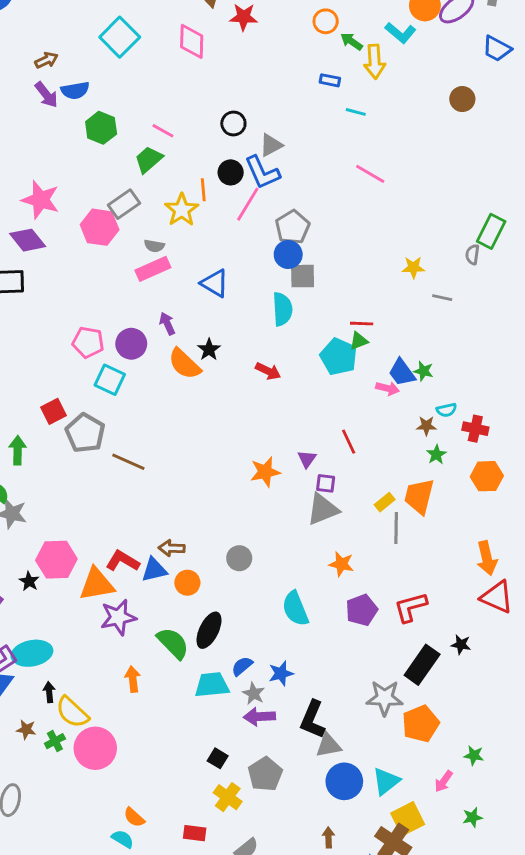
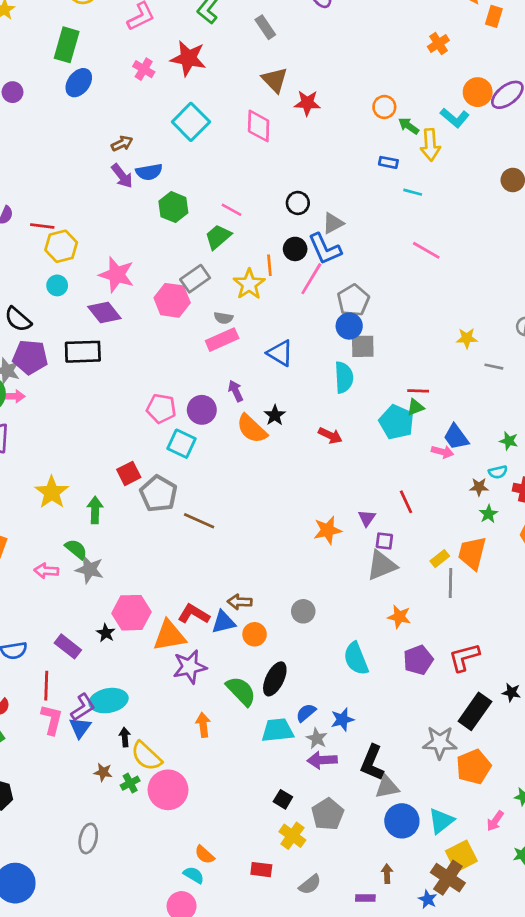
green star: (423, 371) -> (509, 441), moved

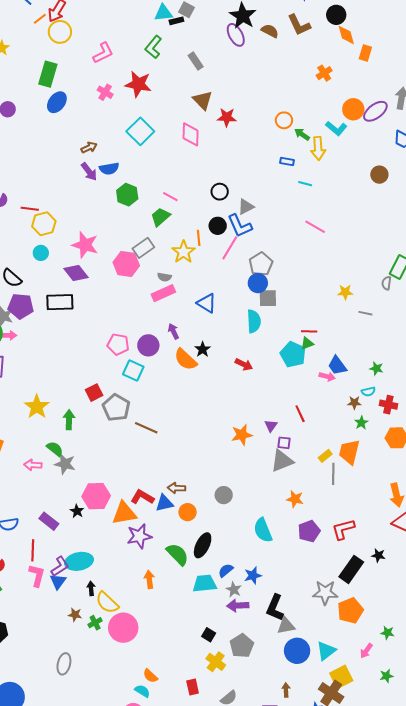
red rectangle: (261, 870) -> (193, 687), turned 70

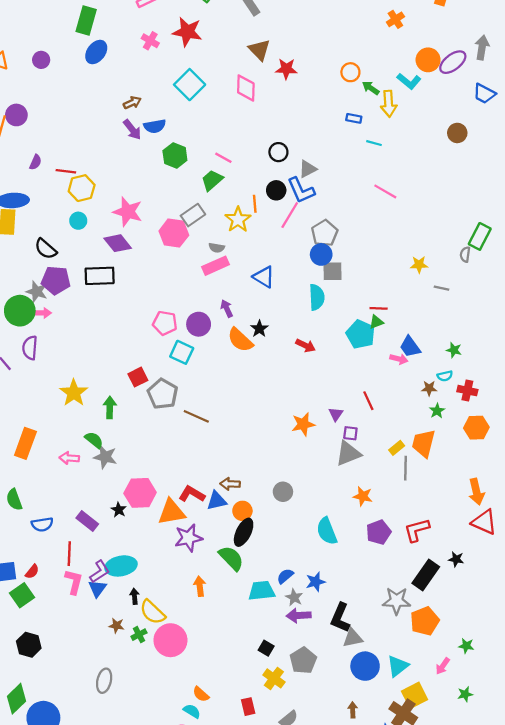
black ellipse: (203, 545) -> (244, 532), moved

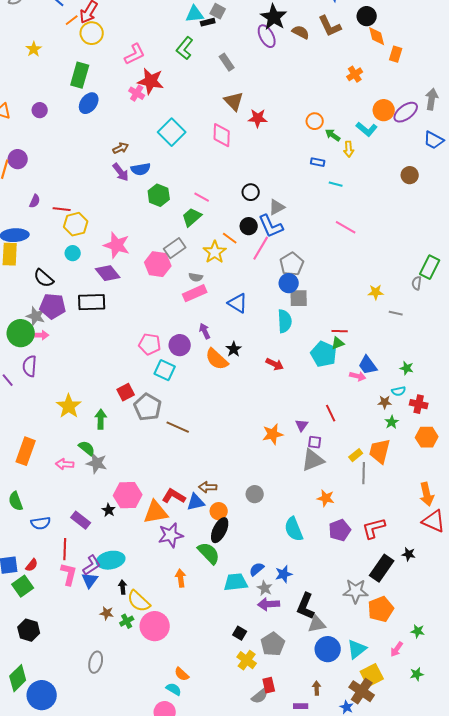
red star: (187, 32) -> (151, 81), moved
yellow arrow: (389, 104) -> (349, 149), size x0.7
orange line: (255, 204) -> (230, 238), turned -49
red rectangle: (248, 707) -> (269, 685), moved

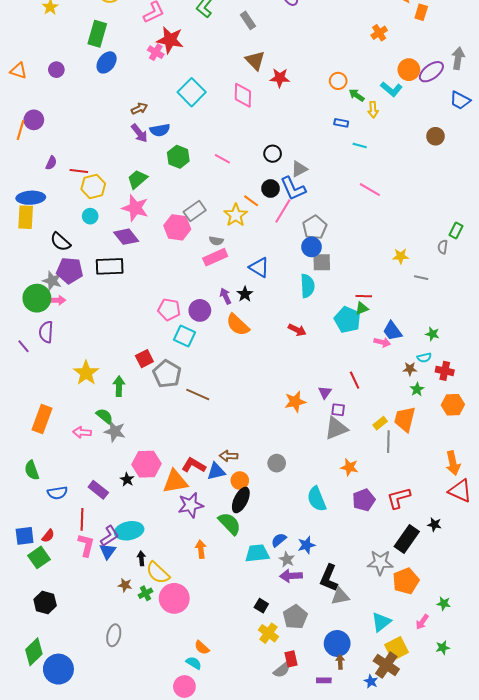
green trapezoid: (192, 217) -> (137, 179), moved
green rectangle: (430, 267) -> (456, 231), size x0.7
black star: (234, 349) -> (245, 294), moved
blue circle: (328, 649) -> (337, 643), moved

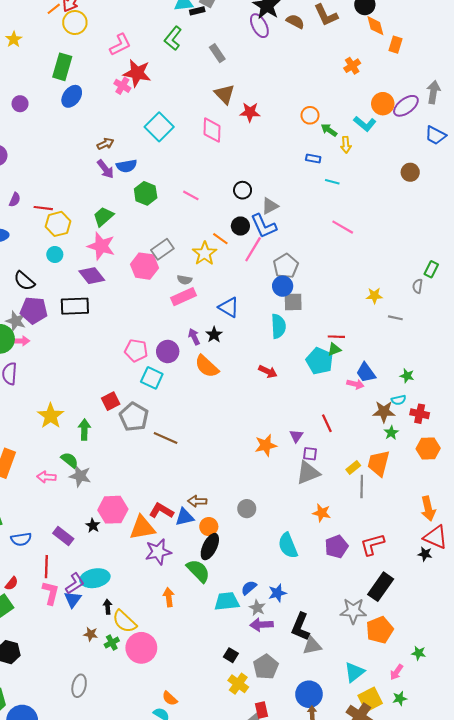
brown star: (410, 369) -> (384, 412), size x1.5
black star: (434, 525) -> (425, 554), moved
green star: (443, 648) -> (400, 698), moved

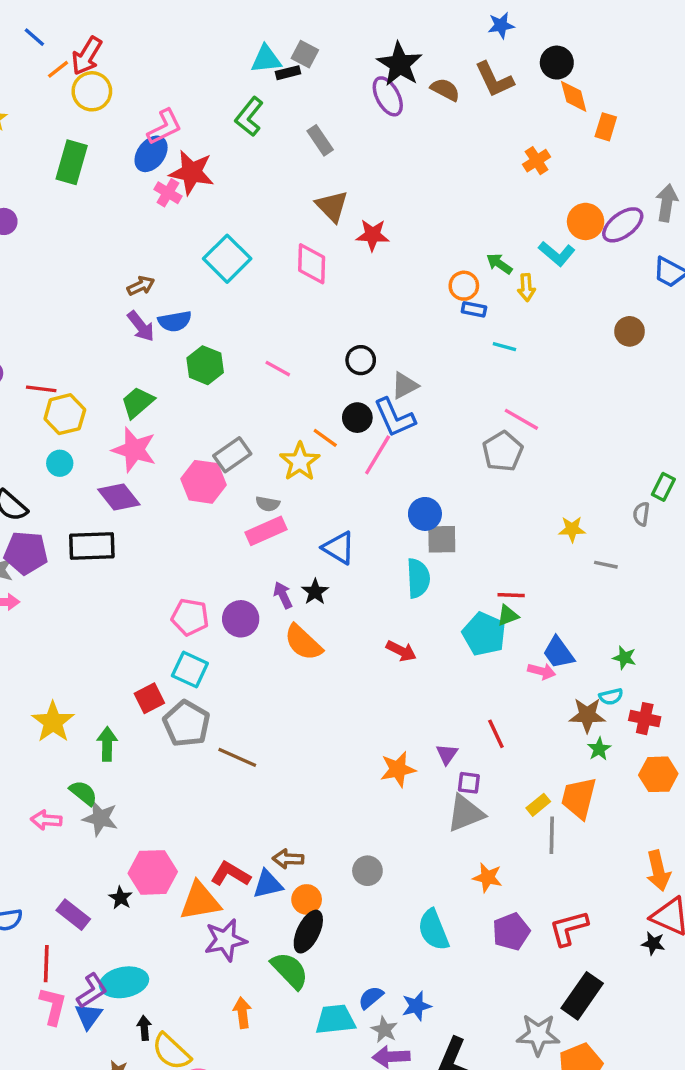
blue ellipse: (72, 96) -> (151, 154), moved
orange circle: (310, 115) -> (464, 286), moved
gray pentagon: (286, 266) -> (503, 451), moved
cyan square: (152, 378) -> (190, 670), moved

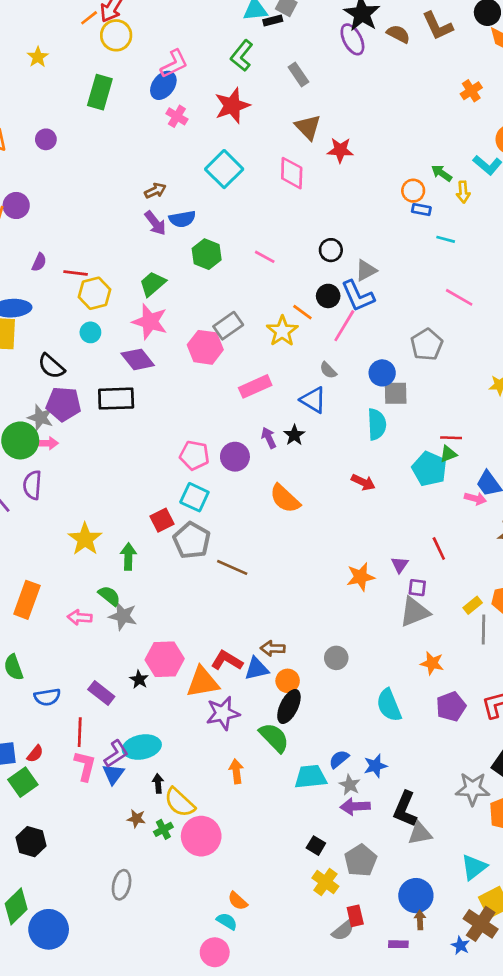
red star: (192, 172) -> (232, 106), moved, turned -30
gray pentagon: (503, 451) -> (427, 345), moved
gray semicircle: (268, 504) -> (328, 370), moved, turned 36
orange semicircle: (303, 642) -> (285, 499), moved

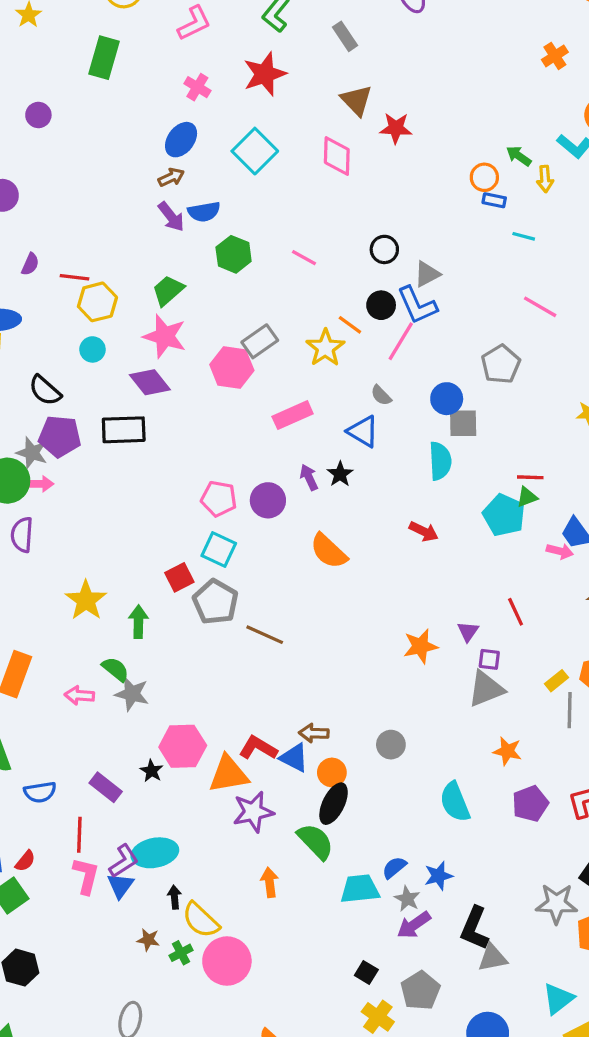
blue ellipse: (163, 85) -> (181, 140), moved
blue triangle: (257, 669) -> (294, 758), turned 40
purple arrow: (355, 806) -> (414, 925), turned -32

